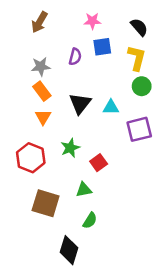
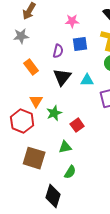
pink star: (92, 21) -> (72, 21), moved
blue square: (102, 47) -> (80, 44), moved
purple semicircle: (75, 57) -> (58, 51), moved
gray star: (41, 67) -> (21, 36), moved
orange triangle: (43, 117) -> (36, 101), moved

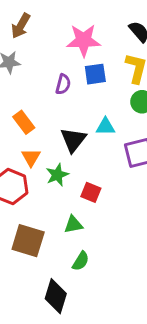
pink star: (72, 21) -> (84, 40), size x1.6
orange rectangle: (31, 67) -> (24, 122), moved
black triangle: (62, 77) -> (73, 140), moved
red square: (77, 125) -> (91, 192), turned -32

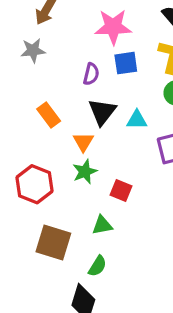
black triangle: (73, 140) -> (102, 112), moved
orange triangle: (31, 157) -> (83, 142), moved
green semicircle: (81, 261) -> (97, 266), moved

